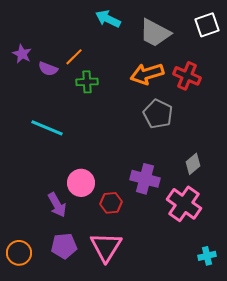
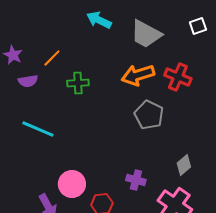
white square: (207, 25) -> (198, 26), size x0.7
orange line: (74, 57) -> (52, 58), moved
purple semicircle: (48, 69) -> (28, 81), moved, turned -30
purple cross: (145, 179) -> (136, 180), size x0.7

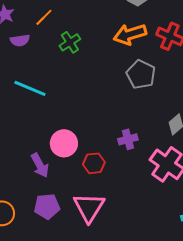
green cross: (78, 83) -> (70, 42), turned -30
purple cross: (136, 180) -> (128, 139), turned -30

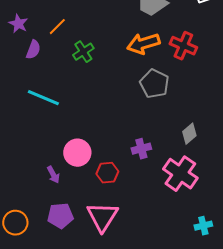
purple semicircle: (20, 40) -> (33, 50), turned -60
purple arrow: (40, 165) -> (53, 175), size x0.7

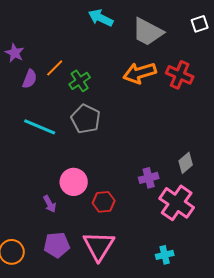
orange line: (57, 27) -> (55, 68), moved
gray pentagon: (154, 84) -> (86, 119), moved
purple cross: (141, 149) -> (149, 178), moved
cyan cross: (203, 226) -> (165, 255), moved

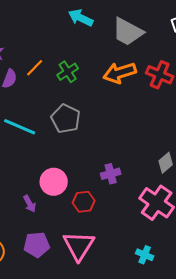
green cross: (80, 81) -> (68, 72), moved
purple cross: (149, 178) -> (111, 174), moved
cyan cross: (165, 255) -> (145, 255), turned 36

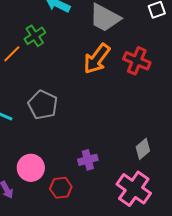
green cross: (68, 72) -> (35, 36), moved
orange arrow: (120, 73) -> (97, 59), turned -36

